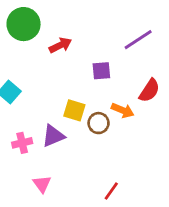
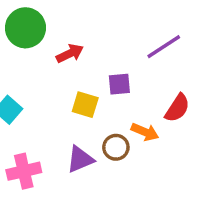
yellow square: (74, 110) -> (85, 105), moved
purple triangle: (53, 136) -> (80, 159), moved
pink cross: (22, 143) -> (24, 171), size x1.4

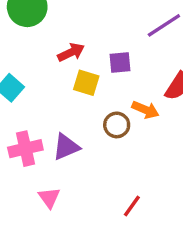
red arrow: (70, 53) -> (71, 52), moved
purple triangle: (80, 159) -> (66, 147), moved

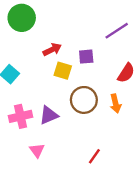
orange arrow: (145, 110) -> (116, 103), moved, turned 54
brown circle: (117, 125) -> (84, 100), size x1.5

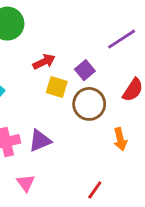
purple square: (86, 57) -> (85, 70), turned -35
brown circle: (84, 100) -> (89, 104), moved
orange arrow: (116, 103) -> (120, 139), moved

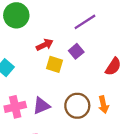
purple line: (122, 39) -> (85, 22), moved
brown circle: (89, 104) -> (77, 106), moved

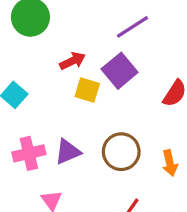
purple square: (76, 51) -> (120, 71), size x1.5
orange arrow: (103, 105) -> (170, 163), moved

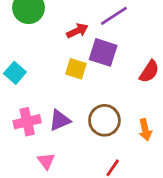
red arrow: (73, 61) -> (77, 31), moved
purple square: (120, 71) -> (103, 52), turned -32

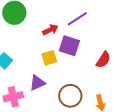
yellow square: (76, 69) -> (49, 58), turned -35
purple triangle: (60, 120) -> (37, 83), moved

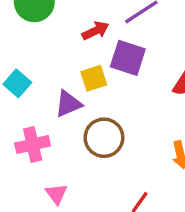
purple triangle: (37, 83) -> (68, 104), moved
brown circle: (70, 96) -> (104, 138), moved

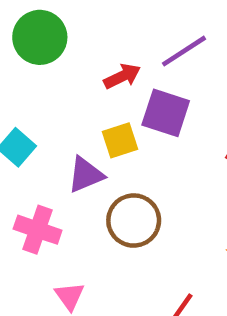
pink cross: (33, 145) -> (38, 230), turned 32

